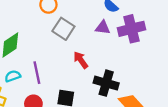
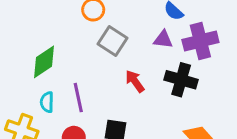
cyan semicircle: (13, 76) -> (47, 102), turned -70
black cross: (106, 83) -> (181, 80), moved

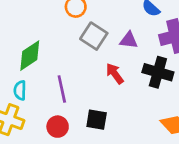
purple triangle: (163, 40) -> (129, 40), moved
cyan semicircle: (47, 102) -> (20, 90), moved

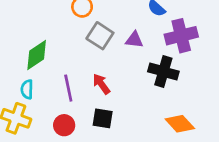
red arrow: (115, 74) -> (101, 84), moved

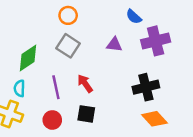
gray square: (100, 36) -> (68, 46), moved
black cross: (163, 71) -> (146, 87), moved, turned -30

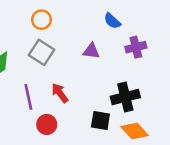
purple cross: (156, 41) -> (136, 47), size x0.7
black square: (86, 114) -> (100, 121), moved
red circle: (52, 120) -> (47, 124), moved

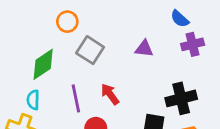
orange circle: (41, 20) -> (67, 22), moved
blue semicircle: (112, 21) -> (180, 19), moved

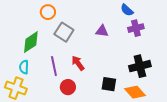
black cross: (181, 98) -> (140, 66), moved

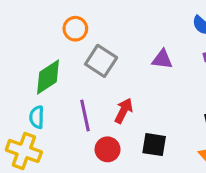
red arrow: (78, 63) -> (124, 111), turned 63
black square: (109, 84) -> (154, 145), moved

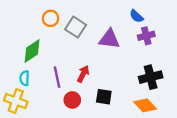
purple triangle: (162, 59) -> (109, 39), size x1.5
gray square: (101, 61) -> (76, 27), moved

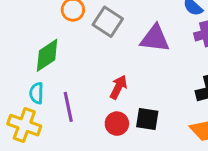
purple line: (57, 77) -> (68, 107), moved
red circle: (72, 100) -> (117, 124), moved

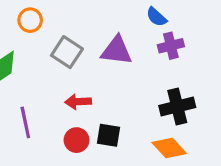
gray square: (108, 22) -> (67, 52), moved
red arrow: (118, 87) -> (78, 102), turned -120

